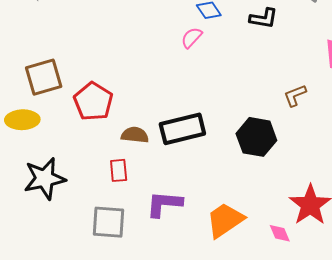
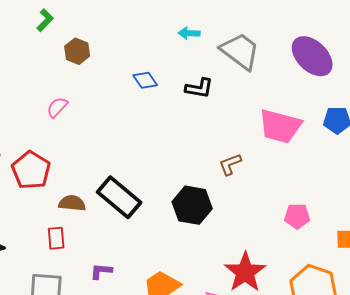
pink semicircle: (192, 38) -> (57, 107), moved
black rectangle: (182, 129) -> (119, 197), turned 54
purple L-shape: (164, 204) -> (101, 271), size x0.6

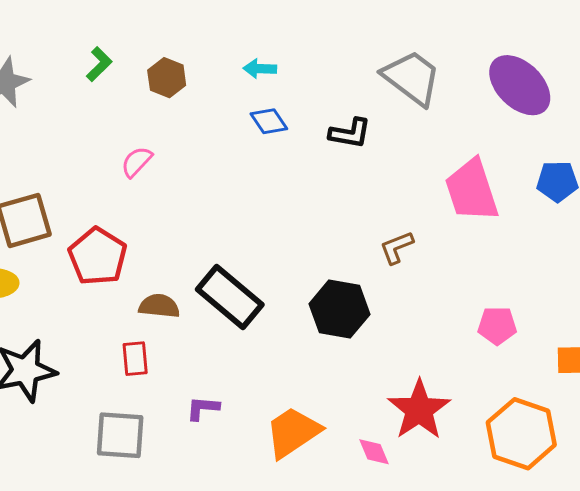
green L-shape: (45, 20) -> (99, 64), moved
cyan arrow: (189, 33) -> (260, 69), moved
pink trapezoid: (280, 126) -> (472, 190), turned 57

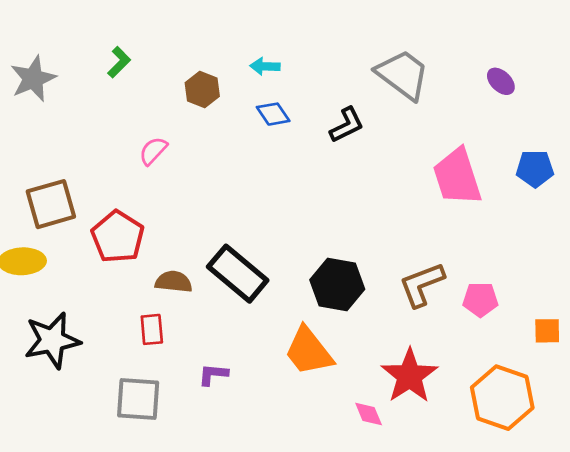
brown hexagon: (167, 78) -> (202, 90), moved
purple ellipse: (520, 85) -> (501, 81), size x0.5
black L-shape: (350, 133) -> (347, 125), turned -36
brown L-shape: (397, 247) -> (422, 284), moved, size x1.5
orange trapezoid: (293, 432) -> (309, 351), moved, turned -94

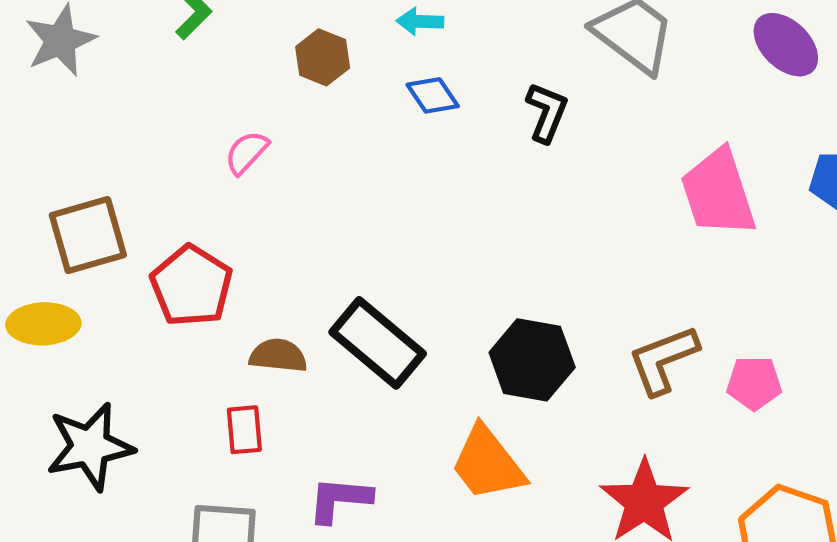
purple ellipse: (501, 81) -> (786, 45), size x1.5
black L-shape: (347, 125) -> (547, 112), turned -42
purple L-shape: (213, 374) -> (340, 499), size x1.4

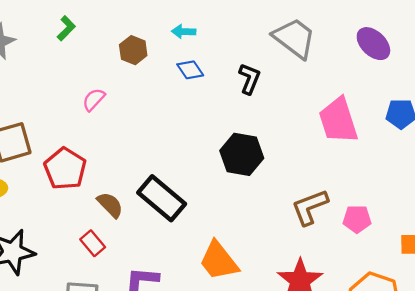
brown semicircle: (278, 356) -> (110, 205), turned 40
black hexagon: (532, 360) -> (242, 154), moved
red rectangle: (244, 430) -> (93, 243), turned -35

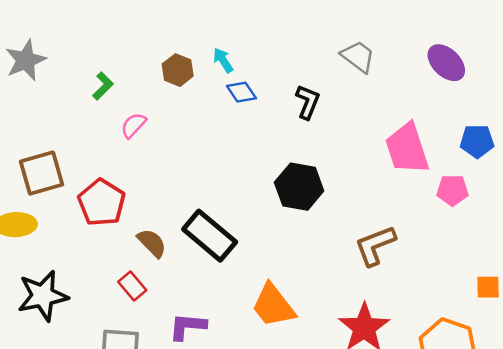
green L-shape: (66, 28) -> (103, 86), moved
cyan arrow: (184, 32) -> (223, 60), moved, turned 55
gray trapezoid: (294, 38) -> (358, 57), size x0.7
pink pentagon: (357, 219) -> (452, 190), moved

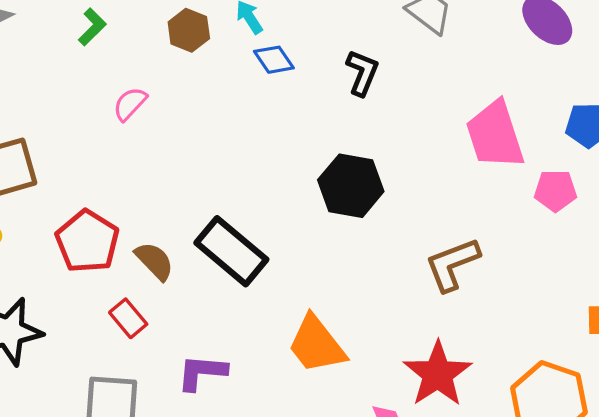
green L-shape: (103, 86) -> (92, 27), moved
red pentagon: (102, 203) -> (87, 241), moved

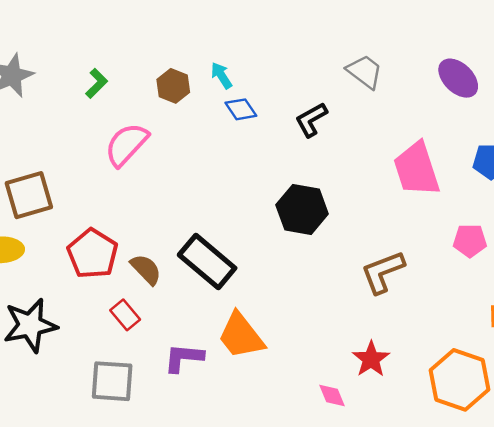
black L-shape: (362, 73) -> (311, 120), turned -141
pink semicircle: (130, 104) -> (126, 144), size x1.6
pink pentagon: (555, 191) -> (470, 241), moved
orange trapezoid: (316, 345) -> (241, 336), moved
red star: (438, 374) -> (371, 359), size x0.7

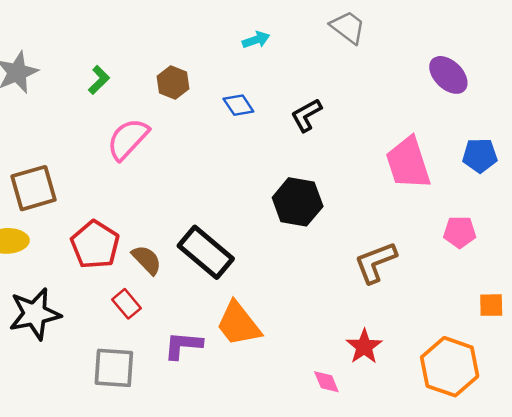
gray trapezoid: (365, 72) -> (348, 27), moved
cyan arrow: (221, 75) -> (256, 40), moved, turned 104

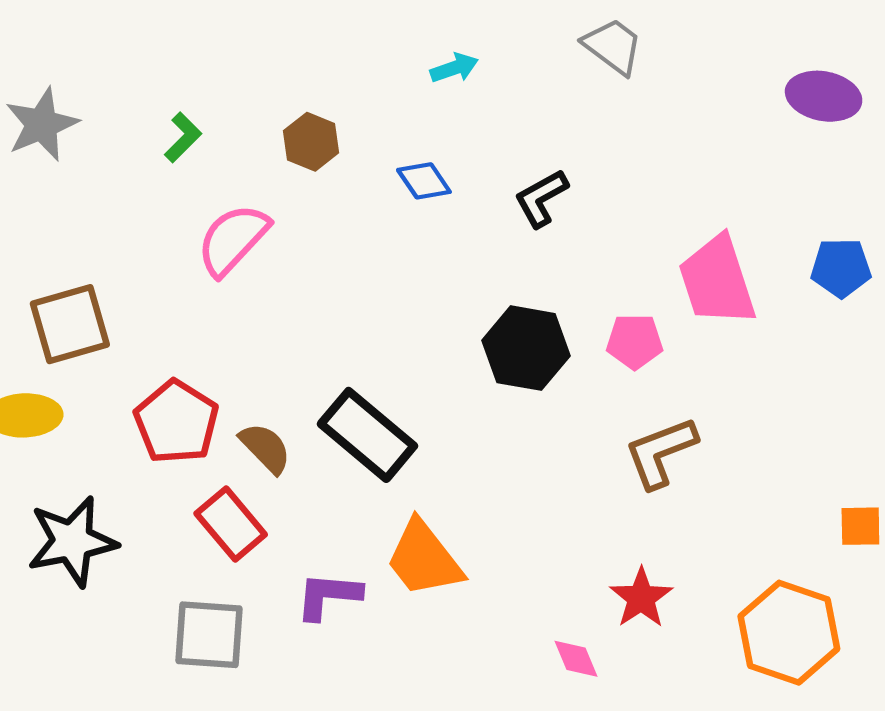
purple ellipse: (448, 75) -> (824, 96), moved, turned -33
pink pentagon: (460, 232) -> (635, 342), moved
red rectangle: (127, 304) -> (231, 524), size x1.4

